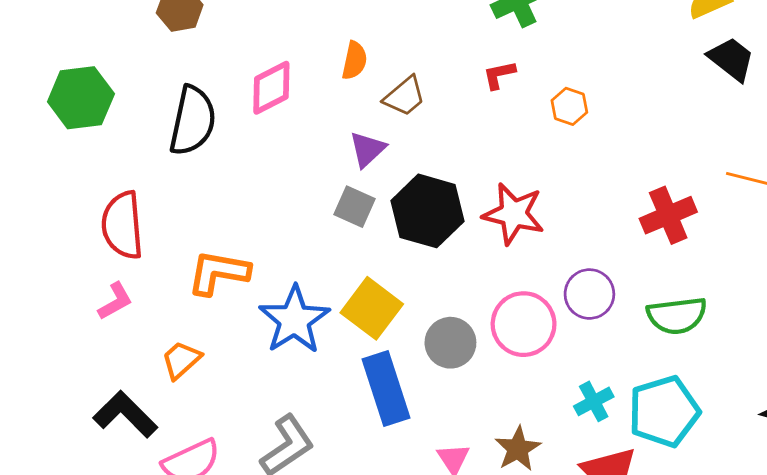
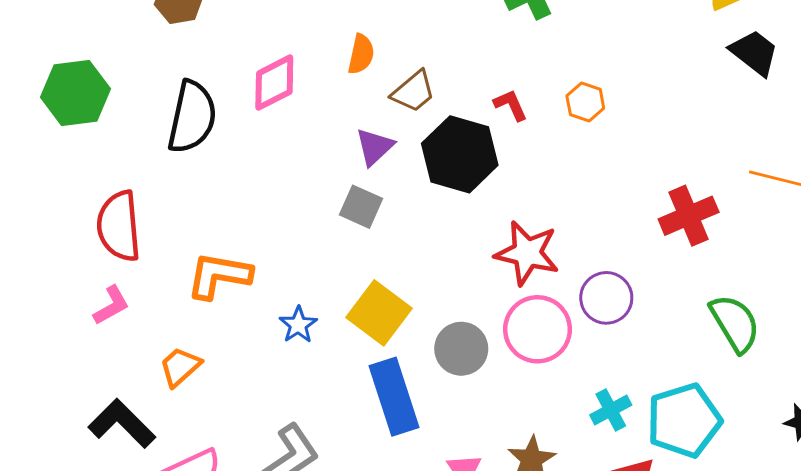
red L-shape: (499, 75) -> (511, 105), moved, turned 78
black hexagon: (428, 211) -> (460, 154), moved
red star: (513, 214) -> (527, 253), moved
green semicircle: (677, 315) -> (735, 323), moved, turned -114
blue star: (294, 320) -> (298, 325), size x0.5

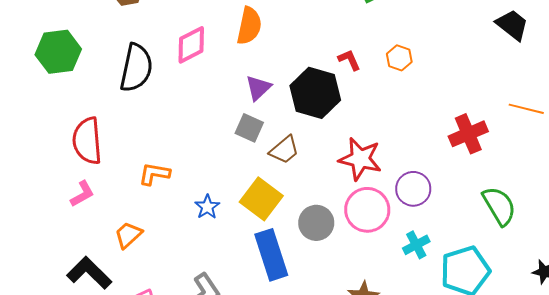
orange semicircle: (361, 54) -> (249, 26), size x1.4
brown trapezoid: (413, 92) -> (284, 150), moved
orange L-shape: (219, 275) -> (154, 174), size x0.7
cyan cross: (611, 410) -> (416, 245), moved

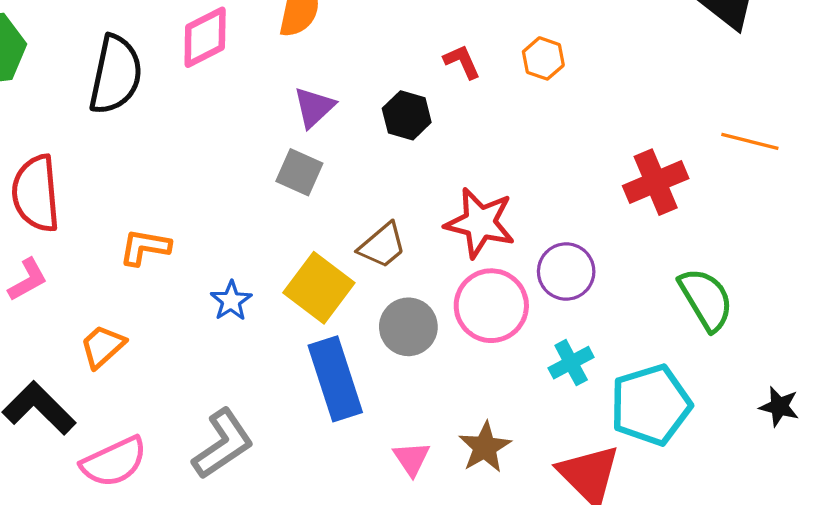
black hexagon: (315, 93) -> (407, 115), size x0.6
brown trapezoid: (284, 150) -> (382, 245), moved

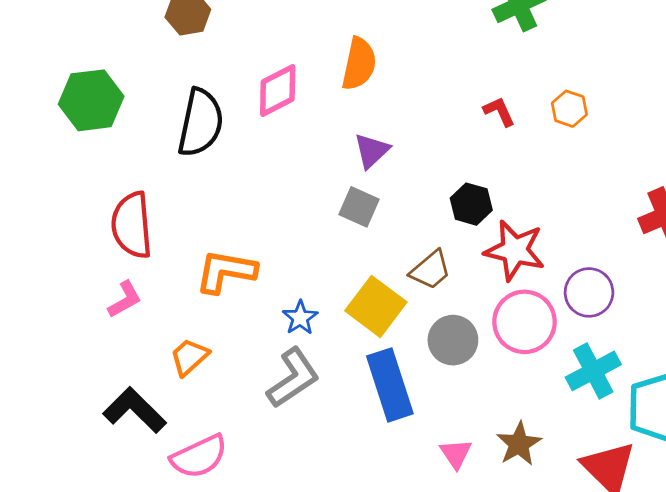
black hexagon: (407, 115) -> (471, 204), moved
orange L-shape: (145, 247) -> (226, 271), size x1.4
cyan cross: (571, 363) -> (593, 371), size x1.4
gray L-shape: (223, 444) -> (293, 378), moved

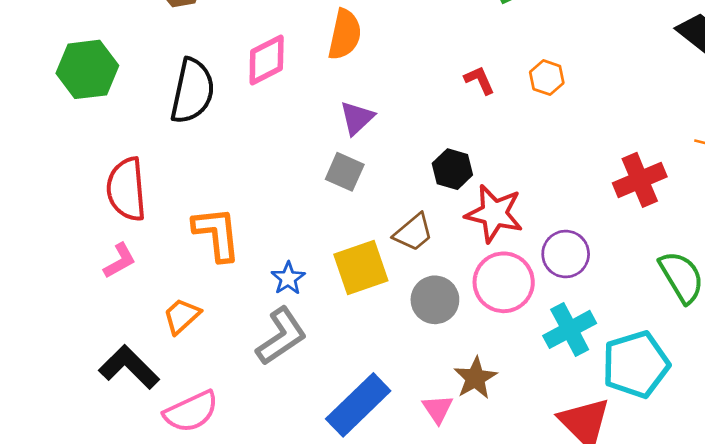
orange L-shape: (226, 271) -> (217, 234), turned 74
yellow square: (376, 306) -> (361, 267), turned 34
blue rectangle: (390, 385) -> (358, 405), moved, turned 64
brown star: (519, 444) -> (475, 378), moved

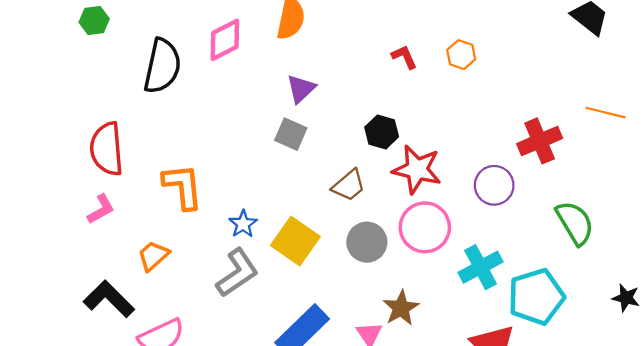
green hexagon: (87, 69) -> (94, 21), moved, size x0.6
purple circle: (566, 254) -> (494, 185), moved
yellow square: (361, 267) -> (295, 241), moved, turned -36

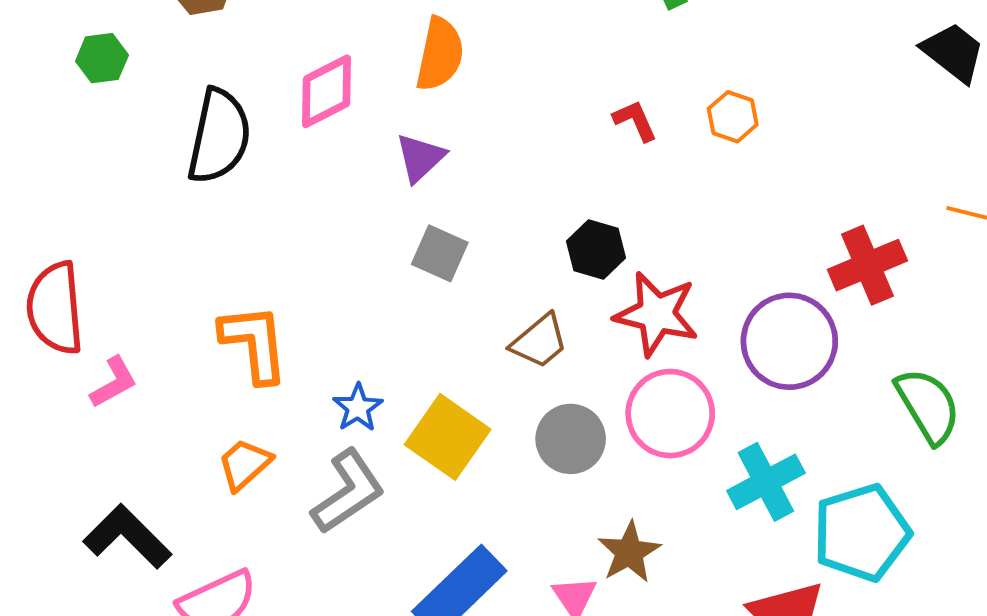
purple triangle: (301, 89) -> (420, 158), moved
red semicircle: (107, 149) -> (55, 308), moved
purple circle: (494, 185) -> (789, 341), size x1.4
orange trapezoid: (153, 256) -> (244, 464), moved

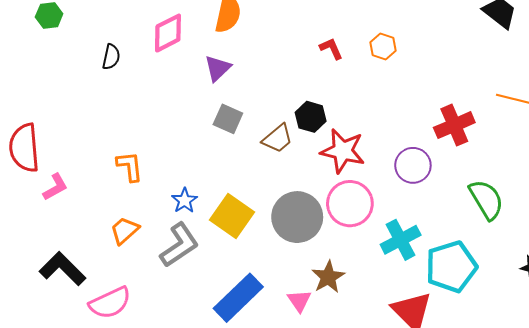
black semicircle: (219, 136) -> (111, 57), size x0.5
brown trapezoid: (539, 341) -> (278, 138), moved
purple circle: (789, 341) -> (413, 165), size x0.7
orange L-shape: (254, 343) -> (130, 166), size x0.7
gray circle: (571, 439) -> (297, 217), size x1.4

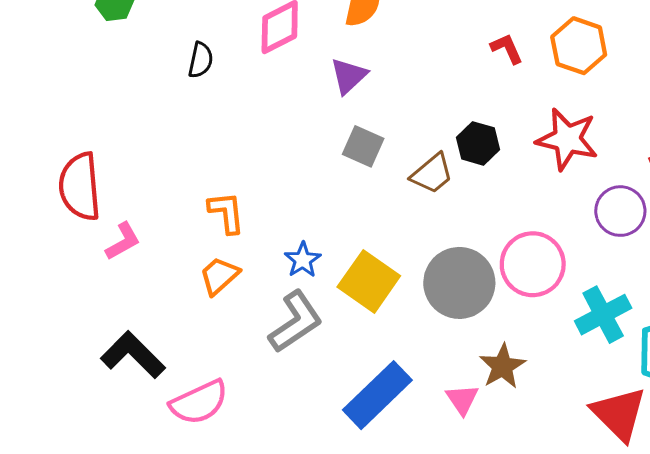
orange hexagon: (383, 46) -> (579, 46), size x1.5
red star: (343, 151) -> (567, 139), moved
orange trapezoid: (125, 230) -> (219, 276), moved

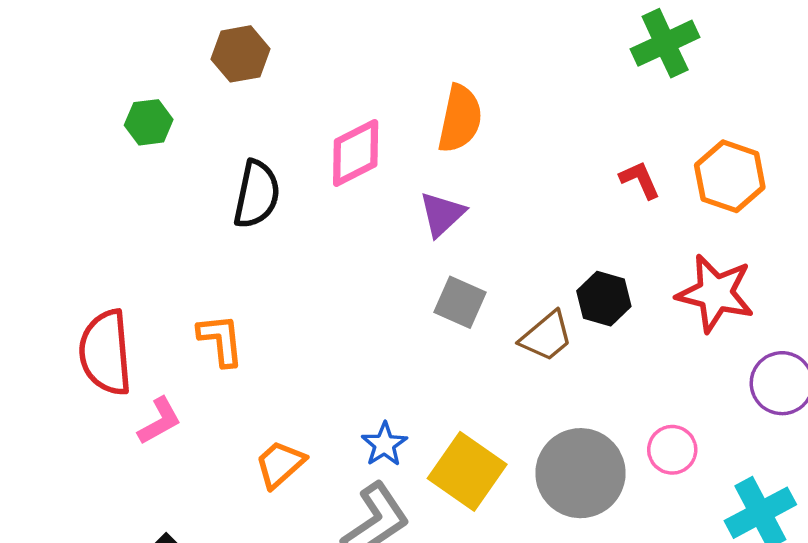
black semicircle: (201, 60) -> (257, 194), size x1.5
orange L-shape: (226, 212) -> (221, 340), moved
pink circle: (533, 264) -> (672, 450), size x0.6

